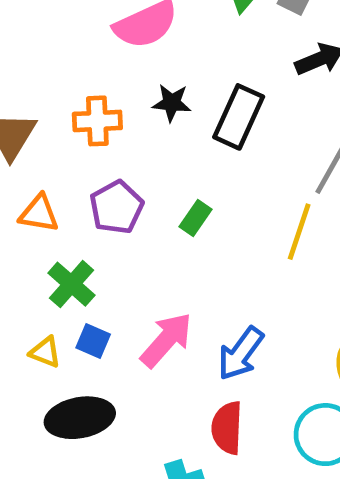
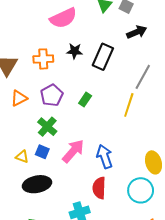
orange triangle: (39, 214) -> (19, 98), turned -36
green cross: (71, 284) -> (47, 127), moved
blue arrow: (241, 353) -> (105, 157), turned 125

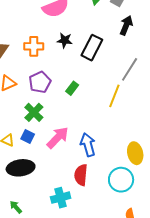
black arrow: (137, 32) -> (126, 25), turned -48

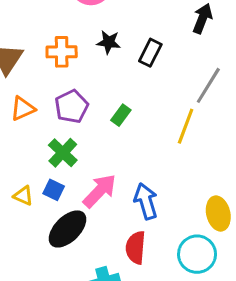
black rectangle: (92, 48) -> (150, 53), size x0.7
black ellipse: (21, 168) -> (68, 229), moved, turned -36

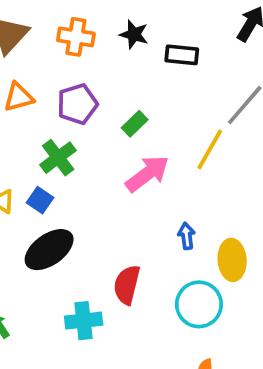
black rectangle: (150, 53) -> (182, 55), turned 60
pink arrow: (100, 191) -> (147, 174), moved
blue arrow: (146, 201) -> (187, 236), moved, size x0.6

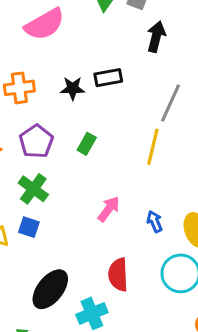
black star: (134, 34) -> (73, 88), moved
pink arrow: (147, 174) -> (109, 209), moved, size x0.7
black ellipse: (49, 250) -> (50, 289), moved

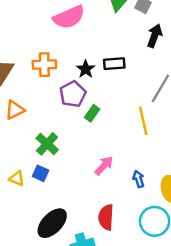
black star: (73, 88) -> (86, 69), turned 30
purple pentagon: (36, 141) -> (73, 94), moved
yellow line: (153, 147) -> (143, 121), turned -32

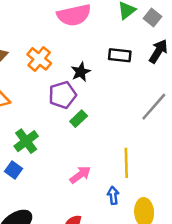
black rectangle: (114, 64) -> (120, 55), moved
orange cross: (44, 65) -> (39, 59), turned 30
yellow line: (143, 121) -> (126, 163), moved

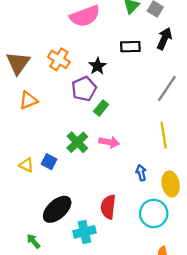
green cross: (26, 141) -> (77, 142), moved
yellow line: (126, 163) -> (164, 135), moved
pink arrow: (80, 175) -> (109, 142), moved, turned 54

